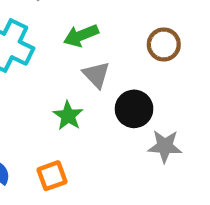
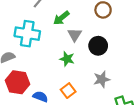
gray triangle: (96, 75) -> (75, 35), turned 32
gray star: (165, 146) -> (102, 79), moved

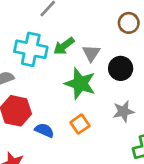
green arrow: (61, 18) -> (64, 46), moved
green star: (67, 59) -> (80, 84), size x1.6

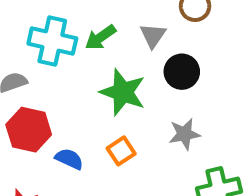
gray triangle: (91, 53) -> (153, 35), moved

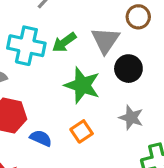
gray triangle: (153, 35) -> (105, 40), size x1.4
gray star: (184, 134) -> (131, 118), turned 30

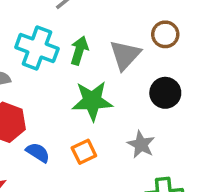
green arrow: (64, 42) -> (79, 51), turned 135
black circle: (128, 69) -> (165, 93), moved
green star: (82, 85) -> (92, 101), turned -30

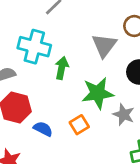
green arrow: (79, 51) -> (62, 68), moved
green star: (92, 101) -> (98, 93), moved

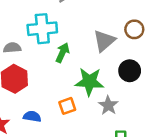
cyan cross: (34, 47) -> (42, 29), turned -32
blue semicircle: (43, 129) -> (32, 116), moved, turned -30

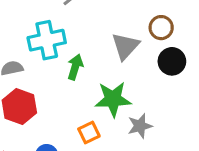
black circle: (130, 71) -> (172, 61), moved
gray star: (108, 105) -> (140, 126), turned 30

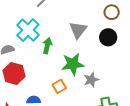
brown circle: (161, 28) -> (112, 12), moved
cyan cross: (47, 40) -> (28, 30), turned -30

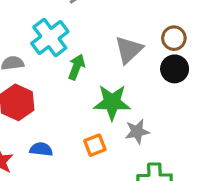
brown circle: (112, 12) -> (174, 38), moved
orange square: (59, 86) -> (95, 145), moved

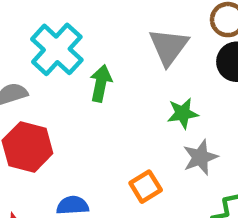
green star: (112, 102) -> (183, 113), moved, size x0.6

